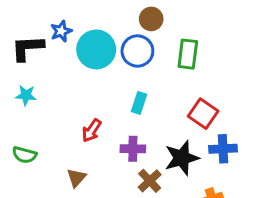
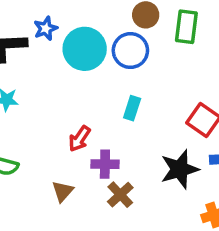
green rectangle: (188, 54) -> (186, 27), moved
purple cross: (133, 149) -> (105, 164), moved
brown cross: (150, 181) -> (120, 195), moved

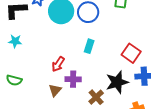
brown triangle: (63, 191) -> (55, 90), moved
brown cross: (120, 195) -> (96, 97), moved

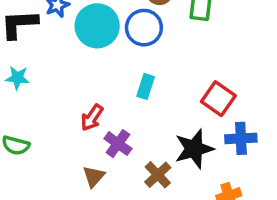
purple cross: (73, 79) -> (118, 144), turned 35
brown triangle: (55, 90) -> (94, 177), moved

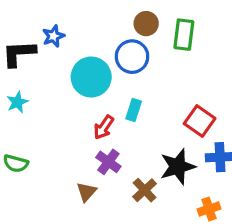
cyan circle: (97, 26) -> (91, 77), moved
cyan star: (17, 78) -> (17, 102), turned -30
red arrow: (92, 118) -> (104, 127), moved

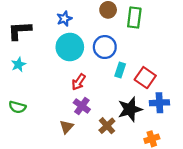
blue star: (53, 36) -> (64, 19), moved
blue circle: (132, 57) -> (105, 47), moved
cyan rectangle: (134, 110) -> (120, 70), moved

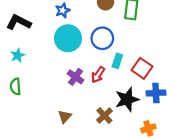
black L-shape: (20, 31) -> (19, 22), turned 30
red arrow: (79, 82) -> (98, 75), moved
purple cross: (82, 106) -> (75, 77), moved
green semicircle: (17, 107) -> (15, 87), moved, turned 70

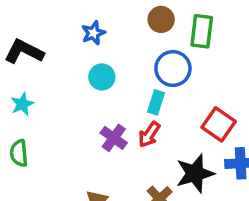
cyan circle: (68, 38) -> (102, 77), size x0.6
blue circle: (102, 38) -> (173, 69), moved
cyan rectangle: (117, 61) -> (156, 102), moved

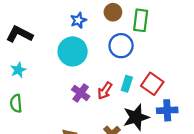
blue star: (93, 33) -> (78, 20), moved
cyan circle: (102, 77) -> (73, 51), size x1.6
cyan rectangle: (156, 102) -> (127, 84), moved

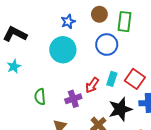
purple cross: (81, 93) -> (73, 99), moved, turned 35
green semicircle: (16, 103) -> (40, 97), moved

